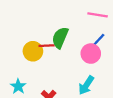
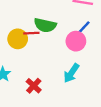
green semicircle: (60, 38) -> (45, 25), turned -100

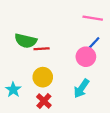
green semicircle: (45, 25) -> (26, 41), moved
yellow circle: (18, 39) -> (43, 77), moved

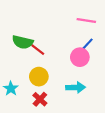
red line: (42, 49) -> (38, 50), turned 40
cyan arrow: (81, 89) -> (76, 87), turned -126

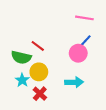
green semicircle: (23, 42) -> (21, 57), moved
cyan star: (11, 88) -> (22, 80), moved

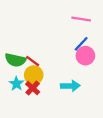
red line: (38, 46) -> (33, 61), moved
pink circle: (78, 53) -> (85, 56), moved
red cross: (40, 94) -> (33, 88), moved

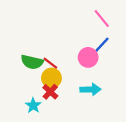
pink line: (81, 19) -> (102, 19), turned 42
pink circle: (85, 56) -> (88, 57), moved
cyan star: (16, 84) -> (33, 105), moved

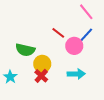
red line: (50, 63) -> (58, 33), moved
cyan star: (33, 105) -> (10, 77), moved

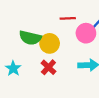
red line: (58, 33) -> (68, 18), turned -40
yellow circle: (42, 64) -> (50, 43), moved

